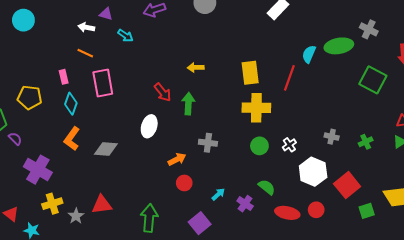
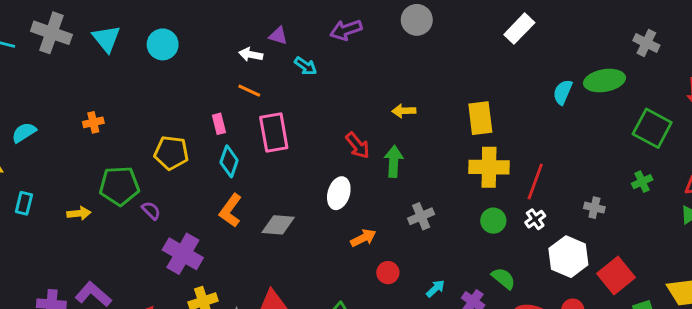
gray cross: (369, 29) -> (646, 43), moved
red line: (289, 78) -> (535, 182), moved
green cross: (366, 142) -> (642, 182), moved
gray cross: (208, 143) -> (421, 216), turned -30
orange arrow: (177, 159) -> (363, 238), moved

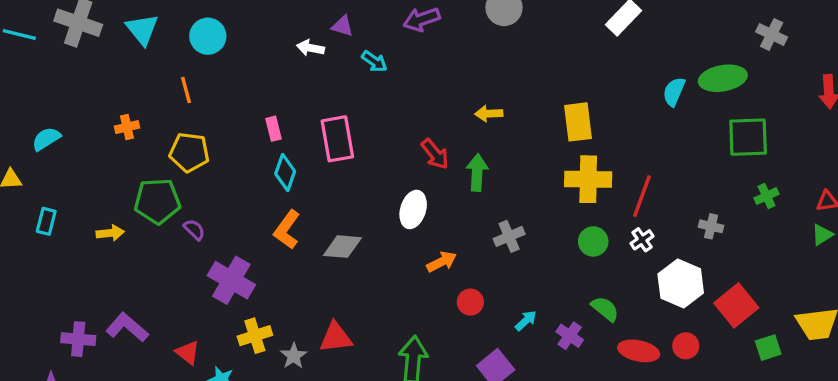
orange line: (249, 91) -> (186, 90), moved, turned 50
green square: (652, 128) -> (748, 137), moved, turned -30
yellow pentagon: (171, 153) -> (189, 152), moved

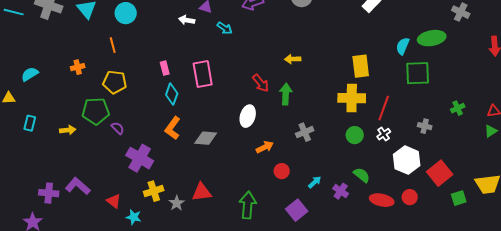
yellow rectangle: (578, 122) -> (361, 66), moved
green square: (748, 137) -> (418, 73), moved

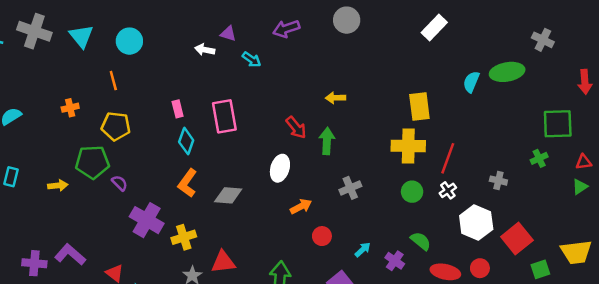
green square: (418, 73) -> (558, 124), moved
yellow cross: (154, 191) -> (184, 237), moved

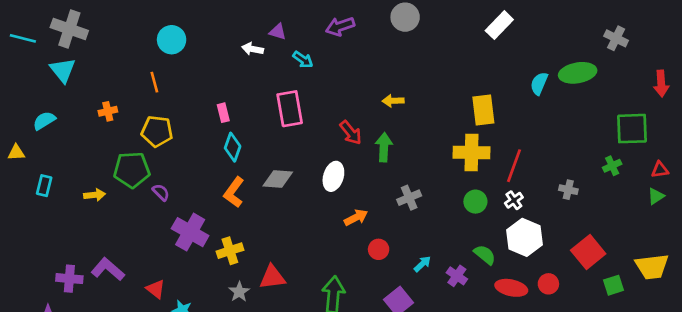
cyan triangle: (81, 36) -> (63, 70), moved
pink rectangle: (224, 116) -> (290, 109), moved
gray diamond: (228, 195) -> (278, 179), moved
white hexagon: (476, 222) -> (525, 237), moved

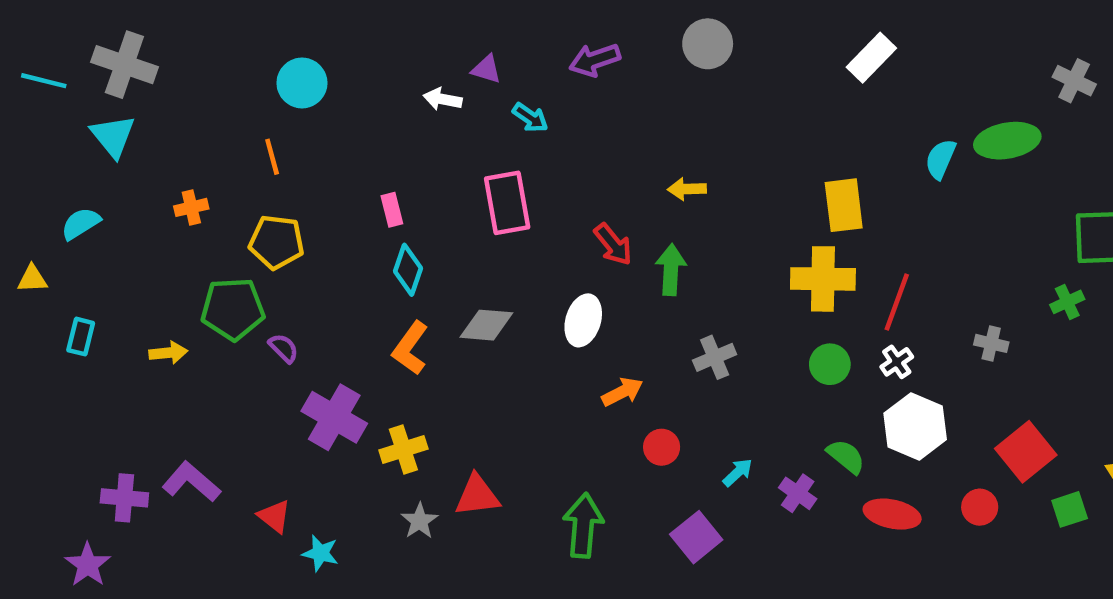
red circle: (548, 284) -> (980, 507), moved

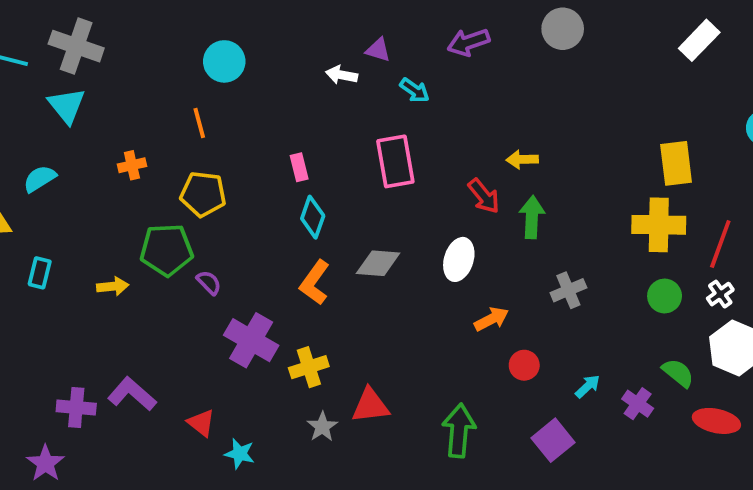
yellow arrow: (687, 189) -> (522, 159), moved

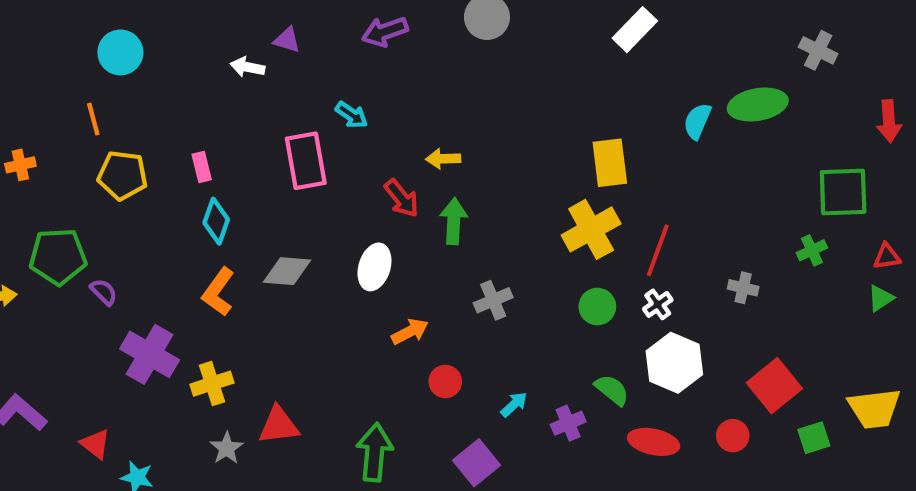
cyan arrow: (415, 90) -> (352, 115), moved
yellow pentagon: (203, 194) -> (122, 175), moved
yellow cross: (659, 225) -> (591, 229), turned -30
purple cross: (638, 404) -> (568, 423), turned 32

